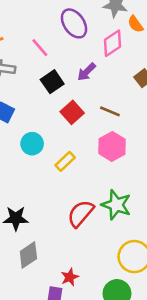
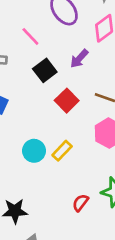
cyan circle: (32, 144) -> (34, 151), moved
red semicircle: (81, 213) -> (80, 203), size x0.6

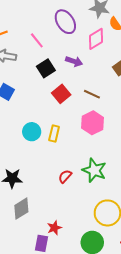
purple arrow: (79, 59) -> (74, 61), turned -119
yellow rectangle: (62, 151) -> (54, 134), turned -35

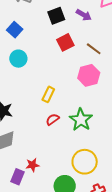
cyan circle: (32, 132) -> (18, 59), moved
yellow rectangle: (54, 134) -> (48, 94), moved

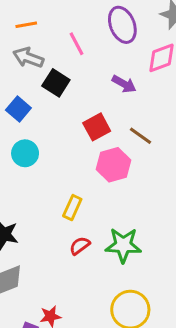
black square: (56, 16) -> (56, 83), moved, turned -36
pink hexagon: (89, 75) -> (113, 165), moved
green star: (81, 120) -> (123, 245), turned -30

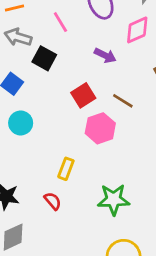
red semicircle: (80, 246) -> (53, 201), moved, turned 90

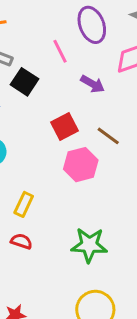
pink line: (60, 22) -> (60, 51), moved
yellow rectangle: (66, 169) -> (24, 204), moved
red semicircle: (53, 201) -> (21, 241), turned -36

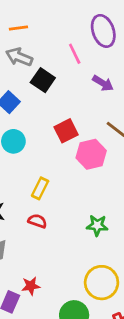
red square: (65, 126) -> (66, 131), moved
green star: (89, 245) -> (97, 225), size x0.7

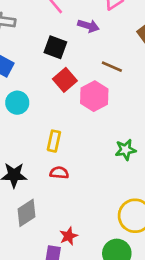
black square: (43, 80) -> (55, 47), moved
green star: (97, 225) -> (125, 150), moved

